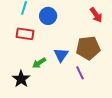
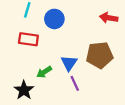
red arrow: (96, 15) -> (109, 18), turned 133
purple line: (80, 73) -> (75, 83), moved

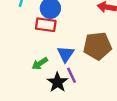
red rectangle: (28, 39) -> (46, 25), moved
black star: (24, 90) -> (57, 82), moved

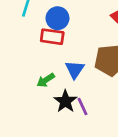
purple line: (72, 75) -> (83, 107), moved

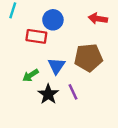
blue circle: (57, 18) -> (53, 20), moved
purple line: (83, 107) -> (73, 92), moved

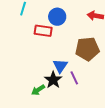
blue triangle: (56, 66) -> (60, 66), moved
green arrow: (30, 75) -> (38, 90), moved

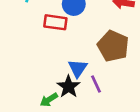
brown pentagon: (87, 49) -> (113, 46), turned 30

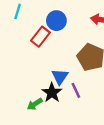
red rectangle: (55, 22) -> (40, 37), turned -60

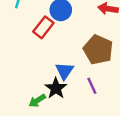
purple line: (76, 90) -> (92, 86), moved

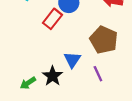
black star: (56, 88) -> (52, 76), moved
green arrow: (37, 101) -> (28, 83), moved

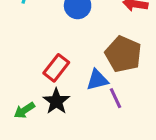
red rectangle: (52, 19) -> (56, 68), moved
blue triangle: (72, 60) -> (97, 80), moved, turned 42

